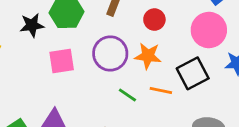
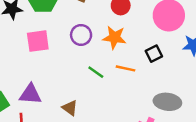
purple circle: (110, 53) -> (81, 35), size x0.7
black square: (193, 73) -> (154, 54), size x0.6

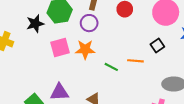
purple circle: (81, 35) -> (89, 23), moved
orange star: (114, 37) -> (85, 49), moved

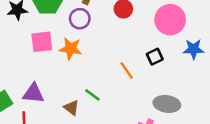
orange line: (135, 61) -> (127, 70), turned 42
green line: (111, 67) -> (92, 95), moved

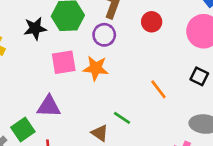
black square: (155, 57) -> (199, 76), moved, turned -35
purple triangle: (33, 93) -> (49, 106), moved

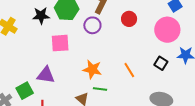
orange star: (96, 68) -> (92, 69), moved
green line: (122, 118) -> (100, 89), turned -32

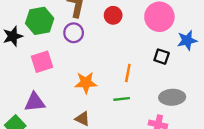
orange line: (129, 70) -> (128, 73), turned 56
green line: (100, 89) -> (122, 99), moved

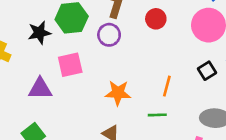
black square: (162, 57) -> (207, 71), turned 35
purple triangle: (35, 102) -> (40, 89), moved

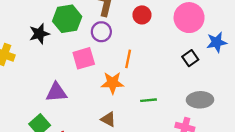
pink square: (70, 65) -> (84, 58), moved
orange line: (167, 86) -> (128, 59), moved
purple triangle: (40, 89) -> (56, 92), moved

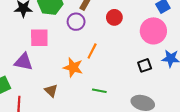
pink square: (84, 58) -> (39, 38), moved
brown triangle: (108, 119) -> (51, 91), moved

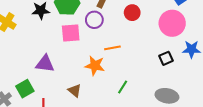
pink square: (39, 38) -> (71, 33), moved
orange line: (92, 51) -> (112, 48), turned 56
green line: (99, 91) -> (123, 87), turned -64

